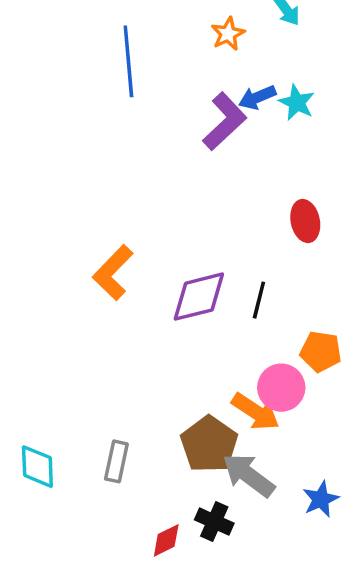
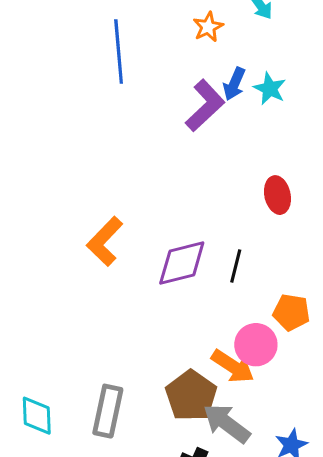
blue arrow: (257, 97) -> (234, 84), turned -44
gray rectangle: (116, 461) -> (108, 411), size x1.4

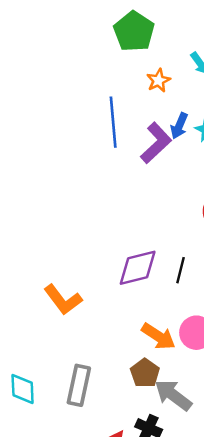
blue line: (119, 52) -> (113, 122), moved
orange L-shape: (105, 241) -> (63, 300), moved, turned -81
orange arrow: (233, 366) -> (158, 336), moved
brown pentagon: (191, 396) -> (145, 373), size x0.7

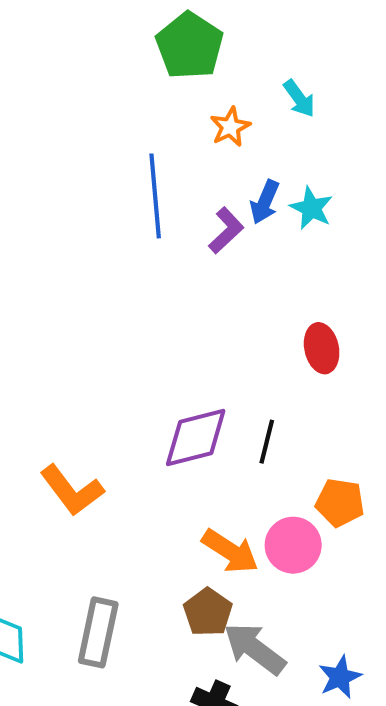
purple L-shape: (156, 143) -> (226, 230), size x0.7

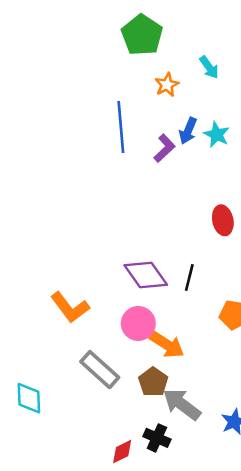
purple diamond: (196, 438) -> (146, 275), turned 69
pink circle: (293, 545) -> (138, 323), moved
gray rectangle: (98, 632) -> (100, 370), moved, turned -60

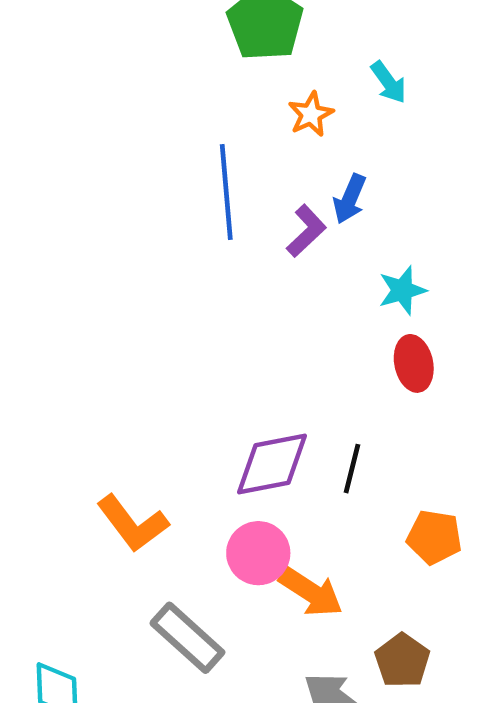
cyan star: (217, 134) -> (402, 290), moved, turned 30
purple diamond: (146, 275) -> (272, 464), turned -66
brown pentagon: (153, 382) -> (402, 661), moved

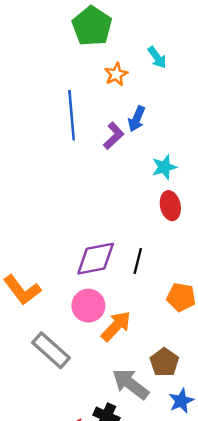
orange arrow: (311, 592) -> (116, 326), turned -80

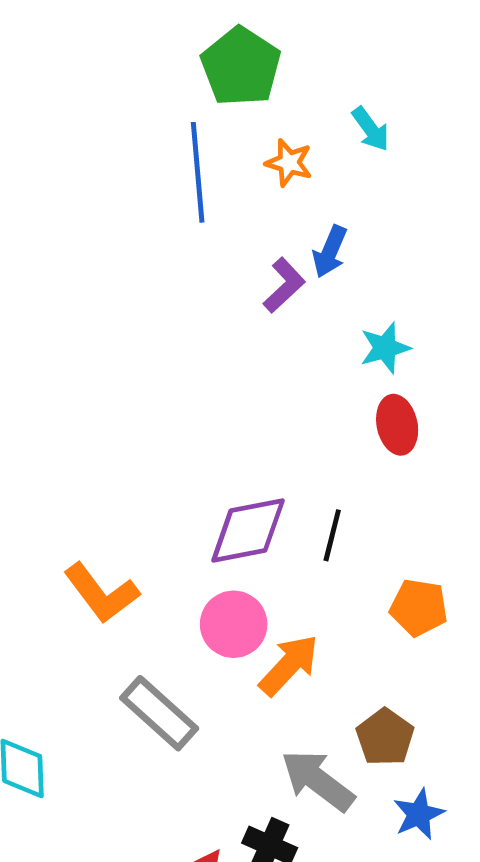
orange star: (116, 74) -> (289, 163), turned -30
blue line: (72, 115) -> (198, 172), moved

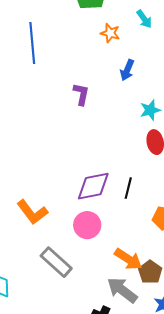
blue line: (198, 172) -> (32, 43), moved
purple L-shape: (284, 285) -> (81, 94), moved, turned -35
orange arrow: (289, 665) -> (128, 259), moved, turned 80

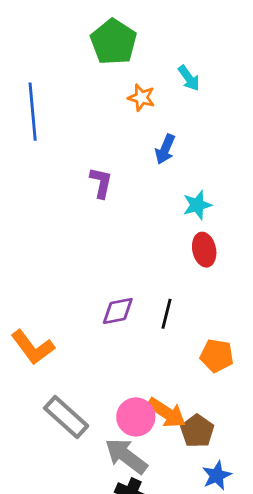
purple diamond: (93, 186) -> (118, 311), size x0.7
pink circle: (87, 225) -> (136, 417), moved
gray arrow: (122, 290) -> (126, 456), moved

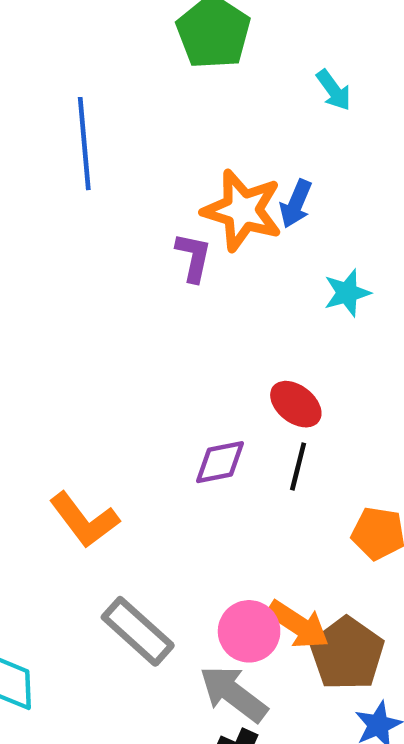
orange star: (141, 98) -> (242, 210), moved, size x1.8
red ellipse: (204, 250) -> (296, 404), moved, turned -40
brown pentagon: (197, 431) -> (347, 654), size x1.4

